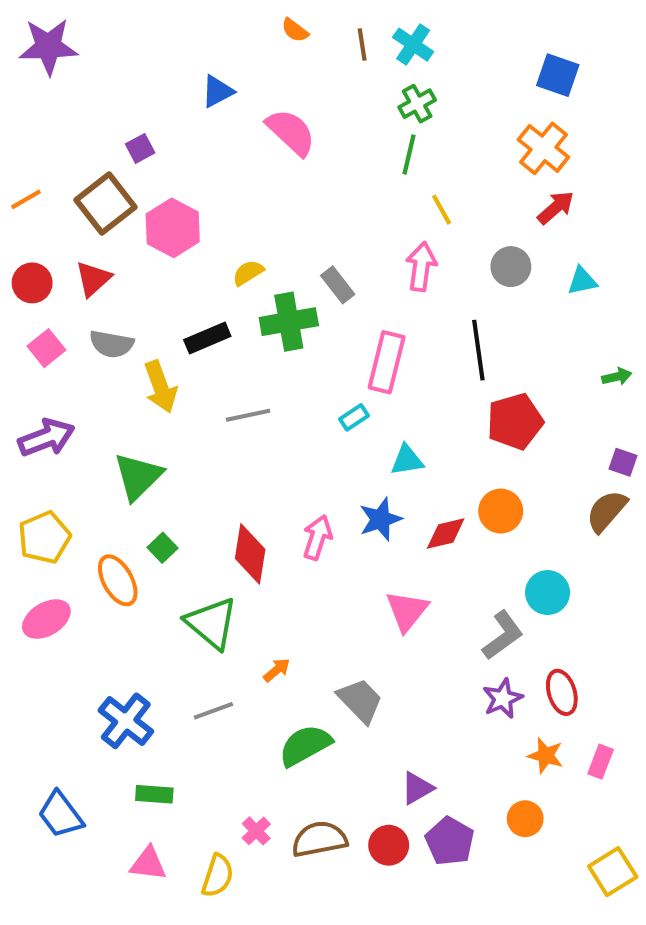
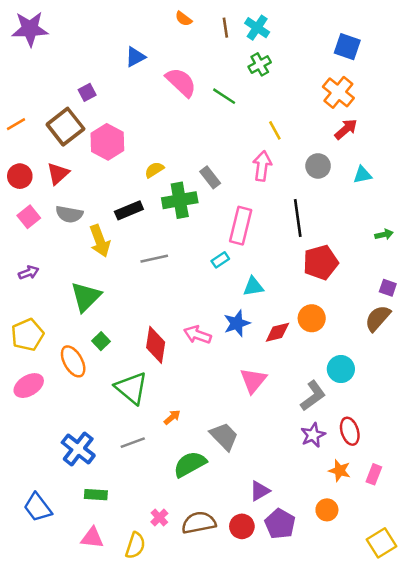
green line: (409, 155) -> (224, 96), moved, turned -70
purple arrow: (46, 438) -> (29, 273), size x0.6
pink arrow: (317, 538) -> (197, 335), turned -88

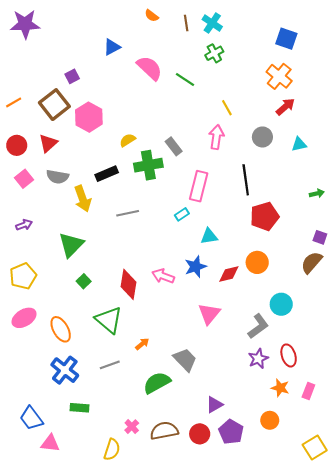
orange ellipse: (73, 361) -> (61, 329), moved
pink triangle: (92, 538) -> (50, 443), moved

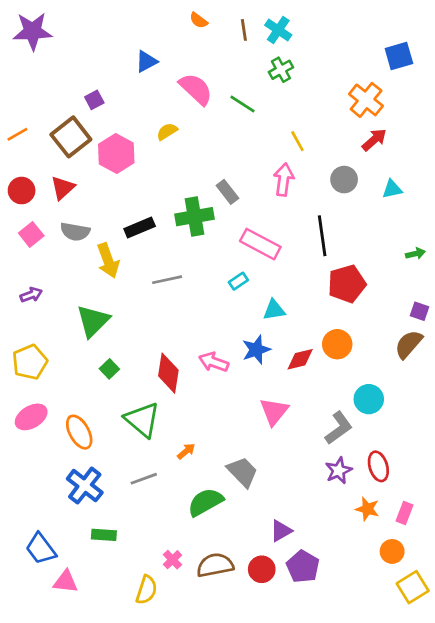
blue square: (286, 39) -> (399, 56), moved, turned -35
yellow semicircle: (128, 140) -> (167, 131), moved
pink rectangle: (199, 186) -> (260, 244), turned -76
orange circle: (270, 420) -> (392, 551), moved

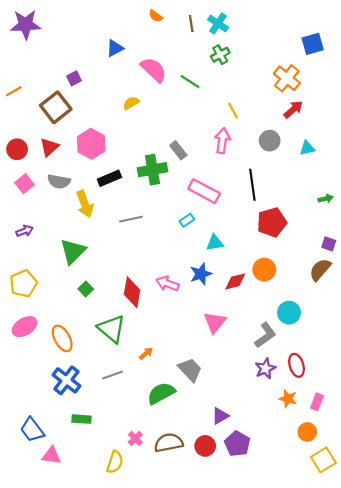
orange line: (17, 134) -> (14, 91), moved
pink hexagon: (116, 153) -> (91, 144), moved

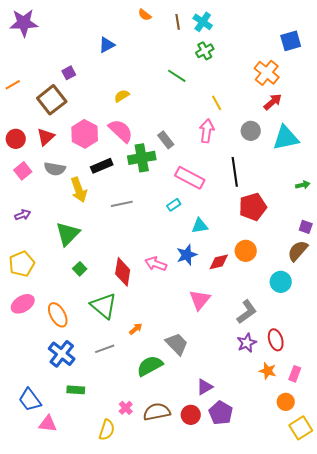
pink semicircle: (154, 70) -> (121, 131), moved
cyan triangle: (307, 148) -> (286, 138), size x1.8
cyan circle: (289, 313) -> (281, 282), moved

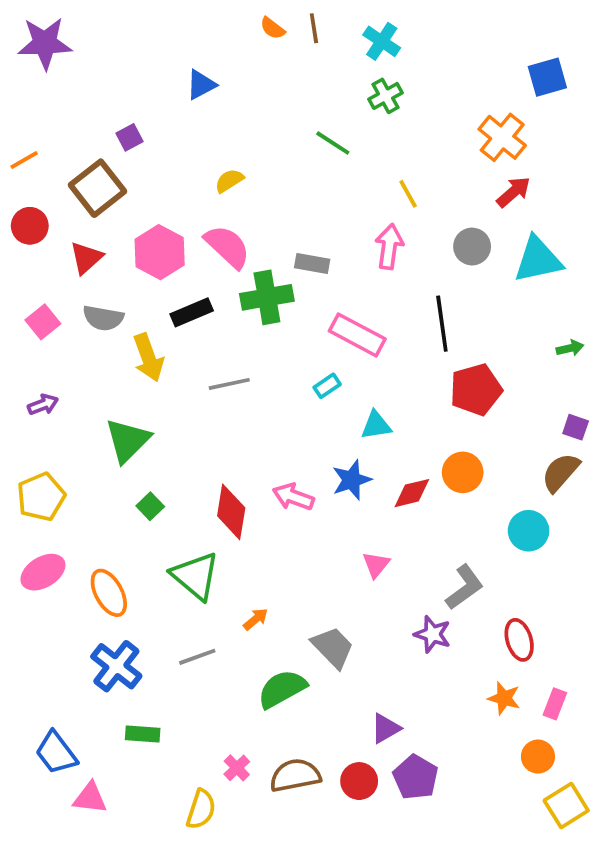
brown line: (178, 22) -> (314, 28), moved
red circle: (16, 139) -> (30, 226), moved
gray rectangle: (166, 140) -> (312, 263), turned -42
pink triangle: (200, 300) -> (376, 565), size x0.7
purple star: (247, 343) -> (433, 634), moved, turned -30

